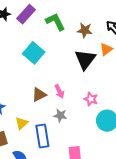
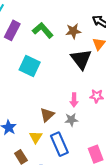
pink arrow: (59, 91) -> (74, 100), moved, turned 40
brown triangle: (39, 95) -> (47, 115), moved

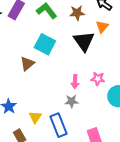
cyan square: (30, 66) -> (45, 44), moved
brown triangle: (47, 115) -> (27, 64), moved

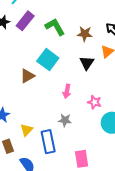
black triangle: (84, 41) -> (87, 63), size x0.7
pink arrow: (75, 82) -> (67, 91), moved

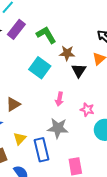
brown star: (85, 34) -> (67, 53), moved
brown triangle: (27, 76) -> (13, 104), moved
gray star: (65, 120) -> (58, 128), size x1.5

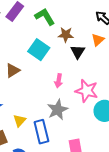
brown triangle: (13, 104) -> (13, 71), moved
pink star: (87, 110) -> (87, 91), size x1.6
gray star: (58, 128) -> (58, 110), turned -30

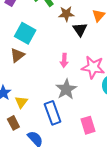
cyan square: (39, 50) -> (25, 33), moved
yellow triangle: (19, 121) -> (21, 102), moved

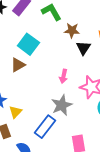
blue rectangle: (53, 113) -> (45, 127), turned 50

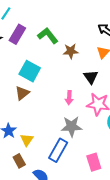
black triangle: (83, 48) -> (91, 77), moved
gray star: (62, 105) -> (72, 127), turned 30

